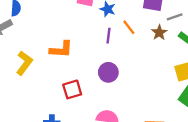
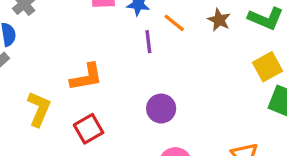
purple circle: (108, 72) -> (161, 109), moved
red square: (72, 89) -> (89, 129), moved

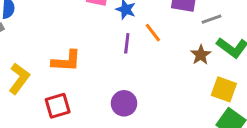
brown star: (219, 20) -> (201, 55), moved
yellow square: (268, 67) -> (224, 89), turned 35

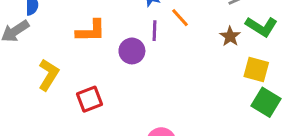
orange L-shape: (66, 61) -> (91, 31), moved
purple circle: (124, 103) -> (132, 51), moved

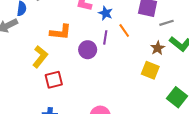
yellow square: (256, 69) -> (150, 70), moved
yellow L-shape: (48, 75) -> (40, 57), moved

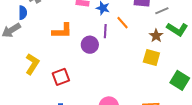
yellow L-shape: (40, 57) -> (32, 64), moved

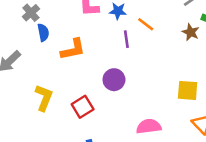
blue semicircle: (23, 13) -> (43, 33), moved
purple circle: (90, 45) -> (114, 80), moved
yellow square: (151, 58) -> (188, 90), moved

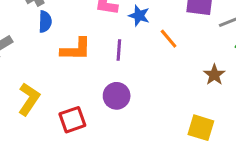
brown star: (191, 32) -> (214, 75), moved
purple line: (126, 39) -> (119, 50), moved

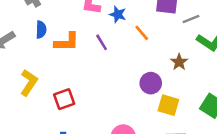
blue semicircle: (45, 22) -> (41, 30), moved
purple line: (119, 50) -> (102, 42), turned -35
purple circle: (117, 96) -> (151, 83), moved

